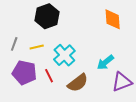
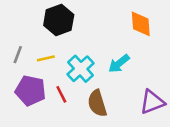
cyan arrow: (105, 62) -> (119, 64), moved
brown semicircle: (78, 83) -> (97, 103), turned 110

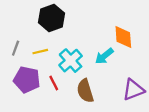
orange diamond: (141, 24) -> (123, 37), moved

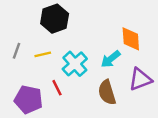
purple pentagon: (27, 80) -> (28, 100), moved
purple triangle: (133, 90) -> (140, 79), moved
brown semicircle: (85, 91) -> (107, 92), moved

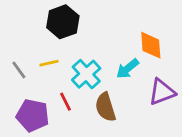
gray line: (17, 51) -> (19, 70), moved, turned -56
brown semicircle: (107, 92) -> (105, 107), moved

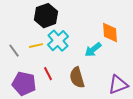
cyan cross: (86, 74) -> (58, 41), moved
purple triangle: (162, 92) -> (118, 85), moved

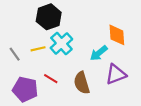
red line: (48, 74) -> (51, 79), turned -32
purple triangle: (118, 85) -> (116, 74), moved

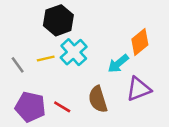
orange diamond: (117, 35) -> (140, 42), turned 55
red line: (51, 79) -> (62, 107), moved

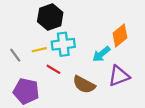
cyan cross: (74, 52) -> (63, 44), turned 35
brown semicircle: (98, 99) -> (84, 85), turned -45
red line: (62, 107) -> (53, 69), moved

